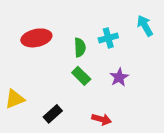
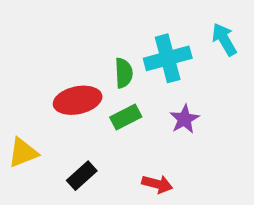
red ellipse: (36, 38) -> (78, 100), moved
cyan cross: (108, 38) -> (168, 58), size x1.5
green rectangle: (81, 76) -> (126, 117), turned -72

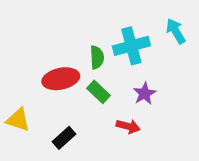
green rectangle: (126, 117) -> (99, 92), turned 70
yellow triangle: (23, 153) -> (18, 120), turned 40
red arrow: (157, 184) -> (128, 126), moved

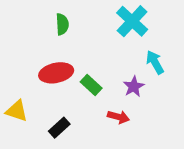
cyan arrow: (176, 31) -> (155, 62), moved
cyan cross: (131, 46) -> (132, 21), moved, turned -32
green semicircle: (97, 57) -> (62, 24), moved

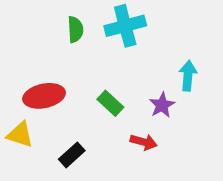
cyan cross: (132, 21) -> (125, 26), moved, turned 32
cyan arrow: (155, 62) -> (188, 76), turned 35
red ellipse: (56, 73) -> (44, 96), moved

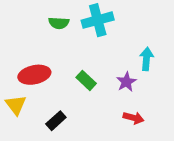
green semicircle: (75, 30) -> (59, 23), turned 96
yellow triangle: (20, 135) -> (16, 105), turned 35
red arrow: (144, 142) -> (134, 118), moved

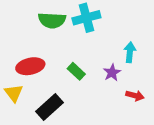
green semicircle: (59, 23) -> (52, 20), size x1.5
red arrow: (134, 118) -> (135, 96), moved
black rectangle: (56, 121) -> (49, 107), size x1.5

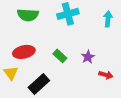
green semicircle: (52, 20) -> (28, 15), moved
cyan arrow: (130, 52) -> (108, 19), moved

